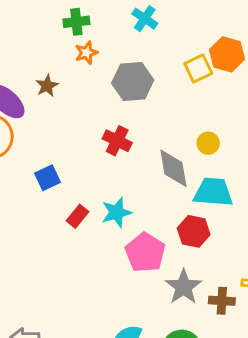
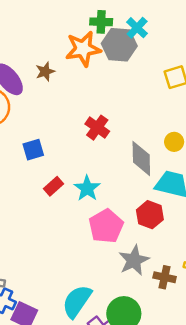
green cross: (76, 22) -> (101, 22), moved
orange star: (86, 53) -> (83, 49), size x1.8
gray hexagon: (133, 82) -> (119, 45), moved
cyan star: (116, 212) -> (87, 188), turned -30

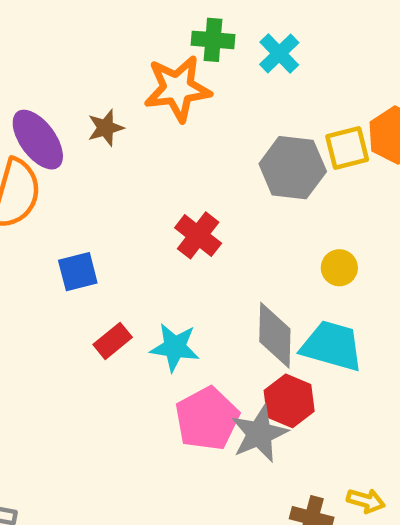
gray hexagon: (119, 45) -> (293, 168), moved
gray diamond: (141, 158) -> (275, 335), moved
cyan star: (87, 188) -> (175, 347), turned -30
gray star: (134, 260) -> (259, 434), moved

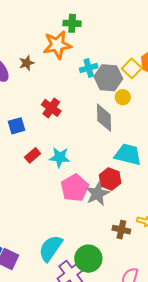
cyan cross: (279, 53) -> (89, 68), moved, turned 30
yellow square: (347, 148) -> (132, 68), turned -30
red cross: (198, 235) -> (51, 108), moved
yellow circle: (339, 268) -> (123, 97), moved
gray diamond: (275, 335) -> (104, 118), moved

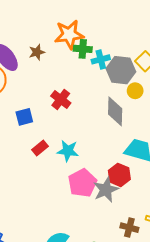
green cross: (72, 23) -> (83, 49), moved

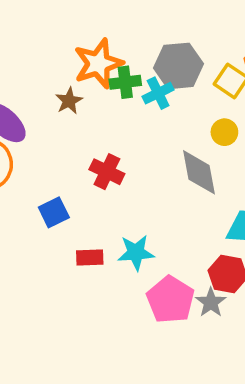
brown star: (37, 52) -> (69, 101), moved
gray hexagon: (121, 70) -> (178, 66), moved
red rectangle: (40, 148) -> (90, 257), turned 49
gray star: (106, 190) -> (211, 302), size x0.7

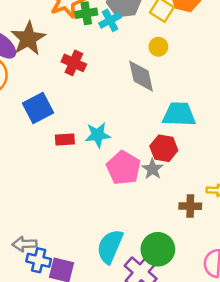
brown star: (69, 101) -> (28, 38), moved, size x1.8
red cross: (107, 172) -> (74, 63), moved
blue square: (54, 212) -> (38, 108), size x1.4

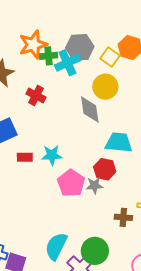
cyan cross: (110, 20) -> (67, 63), size x1.4
yellow circle: (158, 47) -> (105, 87), size x1.6
gray star: (152, 169) -> (94, 185), turned 30

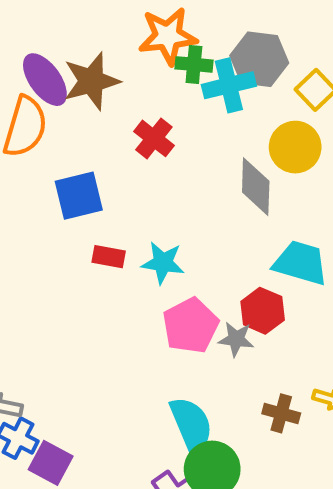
cyan semicircle: (56, 246) -> (191, 425), moved, turned 120

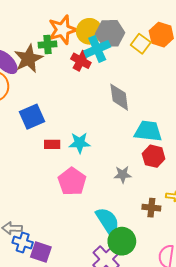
green cross: (194, 64) -> (48, 45), moved
red cross: (154, 138) -> (81, 61), moved
yellow circle: (295, 147) -> (89, 31), moved
red hexagon: (263, 311) -> (154, 156), moved
pink pentagon: (191, 326) -> (72, 181), moved

